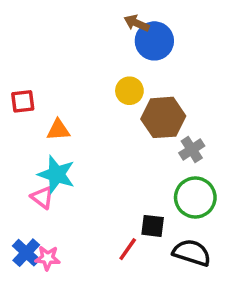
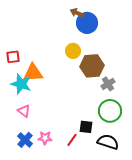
orange triangle: (58, 130) -> (33, 73), size x1.5
cyan star: (57, 174) -> (21, 84), moved
blue cross: (26, 253) -> (25, 140), moved
pink star: (48, 258) -> (45, 138), moved

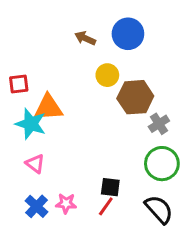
brown arrow: (77, 13) -> (85, 38), moved
black square: (86, 127) -> (110, 187), moved
black semicircle: (108, 142) -> (159, 209), turned 30

